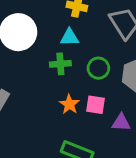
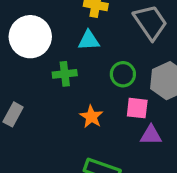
green cross: (60, 64) -> (65, 74), moved
pink square: (96, 105) -> (137, 108), moved

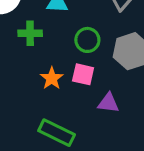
pink square: (137, 108) -> (83, 74), moved

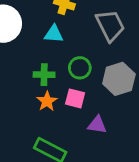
green cross: (30, 33) -> (44, 75), moved

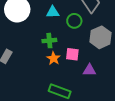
green circle: (80, 68) -> (74, 21), moved

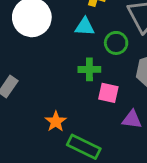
green cross: (49, 41) -> (89, 69), moved
orange star: (54, 58) -> (56, 122), moved

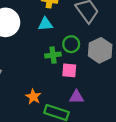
green circle: (116, 43) -> (71, 44), moved
purple triangle: (132, 119) -> (76, 97), moved

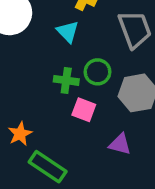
cyan triangle: (45, 24) -> (68, 32), turned 35
purple triangle: (76, 97) -> (120, 144), moved

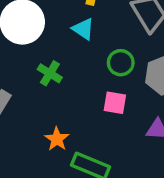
green cross: (66, 80) -> (50, 73), moved, turned 35

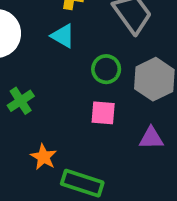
green cross: (50, 73) -> (21, 101), moved, turned 30

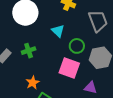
cyan triangle: (63, 36) -> (58, 31), moved
pink square: (103, 113) -> (69, 68), size x1.5

